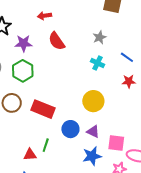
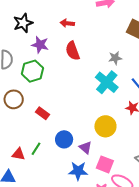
cyan cross: (97, 63) -> (107, 82), size x1.6
yellow circle: (93, 101) -> (105, 126), moved
red rectangle: (43, 109) -> (42, 113), size x0.6

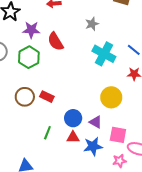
red semicircle: (73, 51) -> (56, 42), moved
gray star: (115, 58) -> (92, 24), moved
brown circle: (14, 99) -> (25, 97), moved
red triangle: (18, 154) -> (73, 137), moved

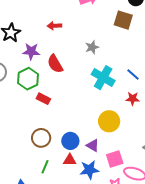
brown circle: (25, 97) -> (41, 138), moved
red rectangle: (47, 97) -> (43, 99), moved
green line: (47, 133) -> (45, 167), moved
pink square: (118, 135) -> (115, 159), turned -30

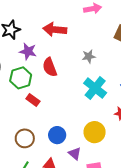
red arrow: (54, 26) -> (55, 30), size x1.6
blue circle: (70, 141) -> (57, 135), moved

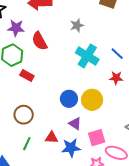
blue circle: (57, 135) -> (69, 99), moved

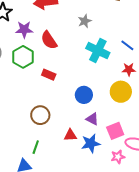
red rectangle: (27, 76) -> (49, 75), moved
yellow circle: (92, 100) -> (121, 92), moved
green line: (27, 144) -> (36, 147), moved

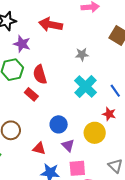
red semicircle: (49, 40) -> (40, 74), moved
purple triangle: (92, 119) -> (68, 145), moved
red triangle: (70, 135) -> (39, 148), moved

